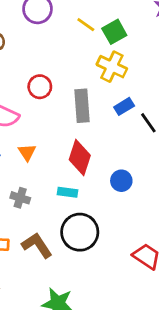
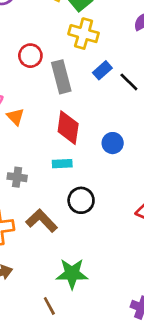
red circle: (40, 87) -> (30, 56), moved
orange triangle: (27, 152) -> (15, 117), moved
black circle: (80, 232) -> (81, 200), size x0.7

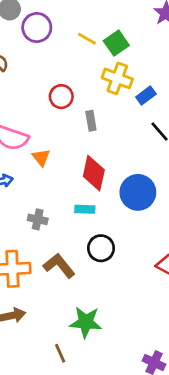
blue rectangle: (102, 70) -> (146, 95), moved
gray rectangle: (61, 77) -> (91, 121), size x0.6
blue circle: (113, 143) -> (138, 192), size x1.6

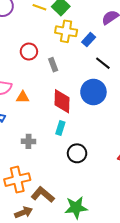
orange triangle: (41, 158) -> (23, 97), turned -40
blue circle: (138, 192) -> (93, 92), moved
cyan rectangle: (85, 209) -> (60, 128), turned -64
brown L-shape: (59, 266) -> (43, 195), moved

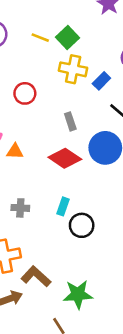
gray rectangle: (53, 65) -> (70, 121), moved
red diamond: (62, 101) -> (65, 158), turned -60
cyan rectangle: (60, 128) -> (63, 206), moved

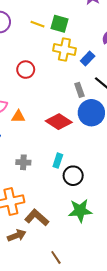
green square: (67, 37) -> (60, 24), turned -30
gray rectangle: (70, 121) -> (79, 90), moved
green star: (78, 294) -> (80, 211), moved

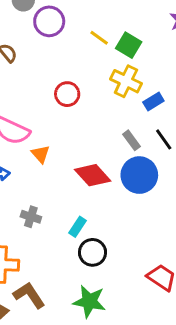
gray rectangle: (79, 90) -> (132, 140), turned -32
orange triangle: (18, 117) -> (41, 154), turned 32

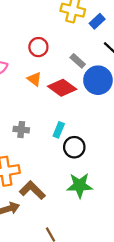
red circle: (67, 94) -> (38, 47), moved
gray rectangle: (132, 140) -> (78, 61), moved
orange triangle: (41, 154) -> (34, 79), moved

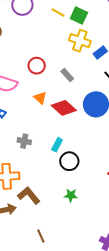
red circle: (38, 47) -> (37, 66), moved
gray rectangle: (78, 61) -> (67, 75), moved
green star: (80, 185) -> (71, 195), size x0.6

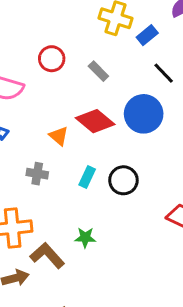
orange triangle: (40, 98) -> (59, 136), moved
black circle: (69, 161) -> (123, 180), moved
green star: (71, 195) -> (85, 238), moved

